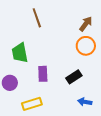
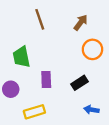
brown arrow: (86, 24) -> (81, 23), moved

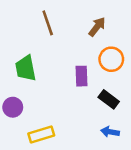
purple rectangle: (46, 80) -> (81, 76), moved
black rectangle: (80, 83) -> (109, 99), moved, turned 70

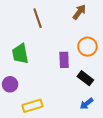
brown arrow: (97, 27) -> (79, 12), moved
blue arrow: (110, 132) -> (86, 104), turned -48

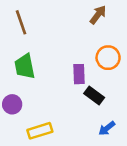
brown line: (38, 18) -> (21, 22), moved
black rectangle: (85, 78) -> (94, 96), moved

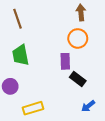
brown arrow: (98, 15) -> (81, 12), turned -42
orange circle: (108, 58) -> (78, 38), moved

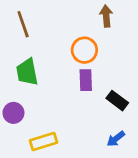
orange circle: (78, 38) -> (84, 50), moved
black rectangle: (78, 79) -> (117, 101), moved

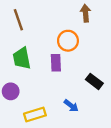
purple rectangle: (86, 80) -> (56, 63), moved
blue arrow: (116, 139) -> (71, 106), moved, turned -104

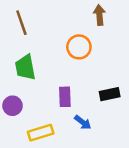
purple rectangle: (56, 63) -> (65, 97), moved
black rectangle: (94, 81) -> (110, 94), turned -49

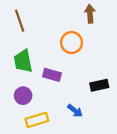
purple rectangle: (65, 97) -> (52, 75), moved, turned -72
purple circle: (12, 106) -> (23, 96), moved

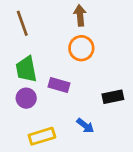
brown arrow: (90, 14) -> (80, 15), moved
purple circle: (23, 96) -> (26, 98), moved

